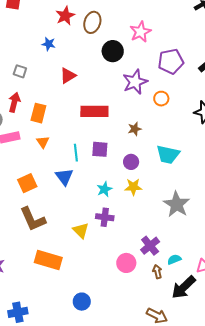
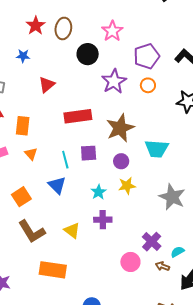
orange circle: (161, 99) -> (148, 85), moved
brown star: (135, 129) -> (120, 128), size x2.0
yellow triangle: (81, 231) -> (72, 230), moved
brown arrow: (157, 272) -> (162, 266), turned -48

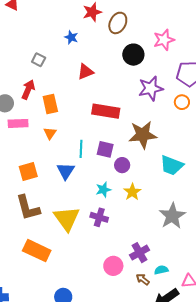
orange rectangle: (23, 126) -> (50, 104), turned -36
purple circle: (121, 161) -> (122, 165), moved
yellow star: (127, 186) -> (132, 192), turned 30
yellow triangle: (72, 230) -> (67, 219), size x1.6

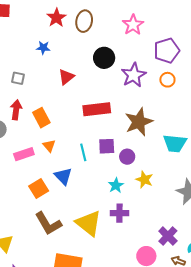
black circle: (133, 55) -> (104, 58), moved
pink rectangle: (18, 123) -> (24, 154), moved
blue triangle: (66, 171) -> (63, 176), moved

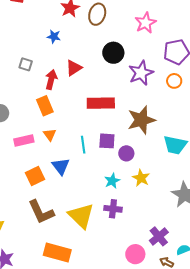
red arrow: (16, 110) -> (51, 80), moved

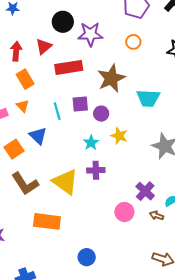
black circle: (113, 53) -> (63, 22), moved
red triangle: (74, 68) -> (44, 46), moved
purple star: (141, 73) -> (90, 34), moved, turned 30
orange circle: (174, 81) -> (133, 42), moved
orange rectangle: (45, 106) -> (25, 79), moved

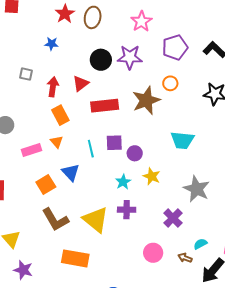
purple star: (90, 34) -> (130, 57), moved
brown star: (111, 78) -> (146, 100), moved
purple cross: (145, 191) -> (173, 218), moved

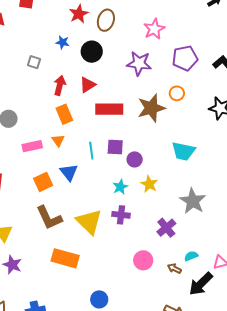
black circle: (101, 60) -> (92, 52), moved
gray square: (26, 74) -> (34, 62), moved

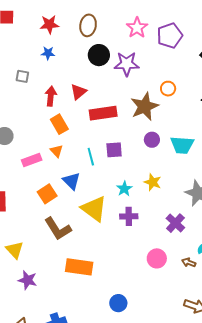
red star: (79, 14) -> (49, 24), moved, turned 30
black circle: (92, 52) -> (99, 55), moved
purple pentagon: (185, 58) -> (170, 36), moved
purple circle: (135, 159) -> (152, 140), moved
yellow triangle: (89, 222) -> (94, 209), moved

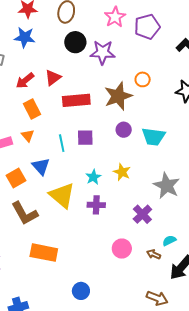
blue star: (48, 53) -> (25, 37), size x1.5
red arrow: (51, 96) -> (25, 81), turned -138

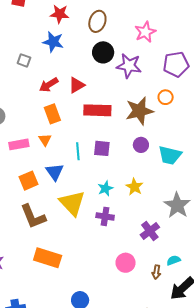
purple pentagon: (147, 27) -> (176, 64), moved
brown arrow: (154, 254) -> (156, 272), turned -112

